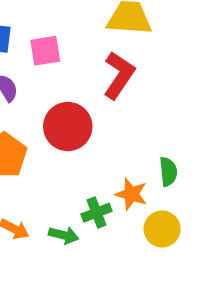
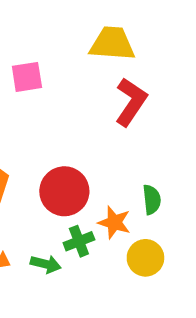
red L-shape: (119, 75) -> (131, 102), moved
red circle: (68, 127) -> (64, 191), moved

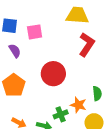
red circle: (64, 191) -> (53, 74), moved

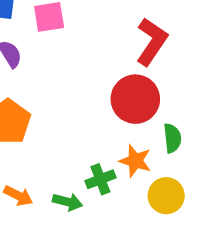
red circle: (53, 74) -> (135, 99), moved

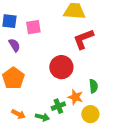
red L-shape: (152, 42) -> (83, 39), turned -145
red circle: (135, 99) -> (61, 67), moved

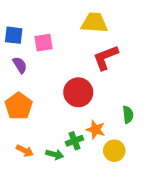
green semicircle: (93, 86) -> (128, 115), moved

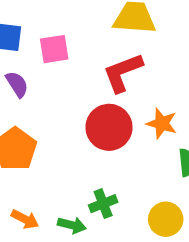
red L-shape: (106, 58) -> (123, 73), moved
orange star: (96, 130) -> (162, 123), moved

